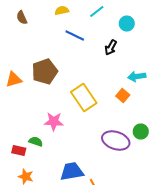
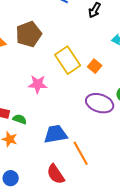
orange square: (123, 96) -> (95, 66), moved
green semicircle: (36, 142) -> (20, 119), moved

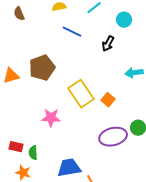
purple ellipse: (100, 103) -> (113, 137), turned -32
green semicircle: (20, 119) -> (33, 153), turned -112

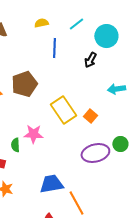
cyan circle: (124, 20) -> (106, 36), size x1.5
blue line: (72, 32) -> (54, 48), turned 66
green semicircle: (33, 153) -> (15, 145), moved

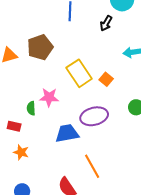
purple ellipse: (95, 153) -> (94, 116), moved
blue trapezoid: (51, 184) -> (67, 133), moved

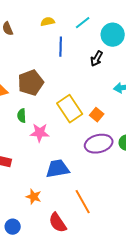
green semicircle: (31, 108) -> (22, 116), moved
purple ellipse: (94, 116) -> (99, 144), moved
orange star: (21, 152) -> (34, 197), moved

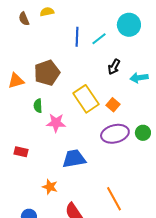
yellow semicircle: (48, 22) -> (47, 12), moved
cyan line: (83, 23) -> (99, 39), moved
black arrow: (97, 59) -> (114, 67), moved
orange line: (83, 202) -> (114, 199), moved

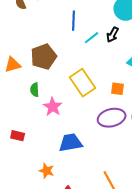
cyan line: (99, 39) -> (92, 38), moved
black arrow: (114, 67) -> (113, 35), moved
orange square: (113, 105) -> (118, 89), moved, turned -32
pink star: (56, 123) -> (53, 107), turned 30

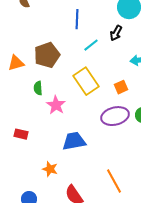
cyan line: (92, 38) -> (91, 45), moved
orange square: (118, 89) -> (121, 87), turned -32

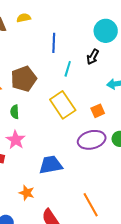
cyan line: (91, 45) -> (68, 69), turned -35
pink star: (56, 105) -> (16, 140), moved

